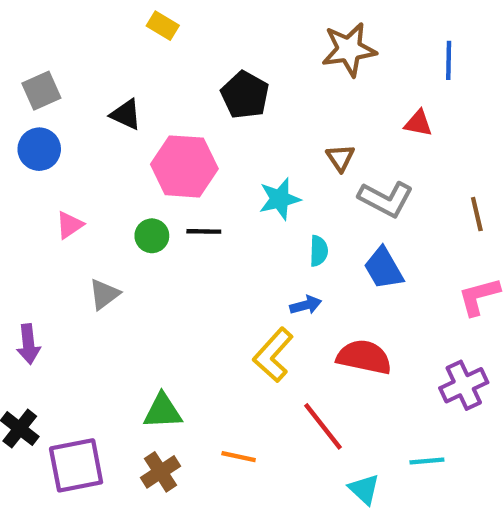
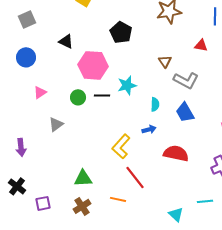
gray square: (41, 91) -> (27, 19), moved
cyan star: (280, 199) -> (127, 85), moved
yellow L-shape: (273, 355) -> (121, 146), moved
red line: (323, 426) -> (135, 177), moved
purple square: (76, 465) -> (43, 203), size x0.6

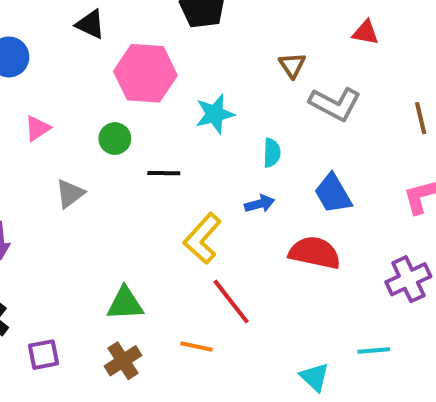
black line: (102, 95) -> (164, 173), moved
blue trapezoid: (185, 112) -> (333, 194), moved

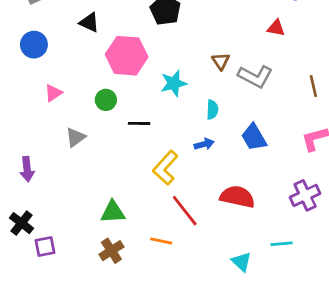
brown triangle: (292, 65) -> (221, 61), moved
red semicircle: (315, 253) -> (237, 197), moved
purple square: (44, 355) -> (45, 247), moved

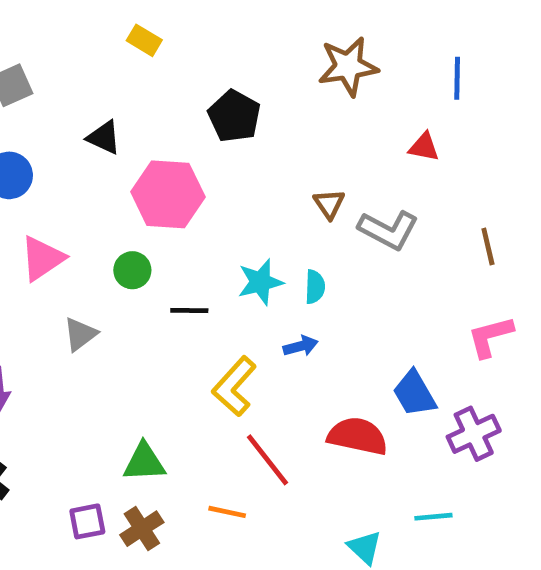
cyan star: (174, 83) -> (260, 282), moved
pink triangle: (53, 93) -> (42, 258), size x1.5
blue trapezoid: (254, 137) -> (414, 393), moved
purple square: (45, 247) -> (87, 521), moved

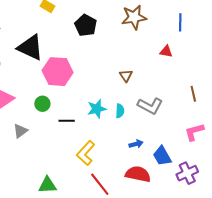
black pentagon: (234, 116) -> (86, 25), moved
black triangle: (104, 137) -> (30, 47), size x1.8
gray L-shape: (388, 230) -> (150, 106), moved
blue arrow: (301, 346) -> (136, 144), moved

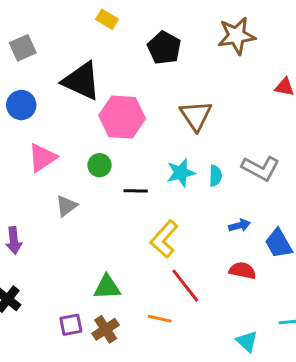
brown triangle: (126, 76) -> (196, 116), moved, size x1.6
red semicircle: (138, 174) -> (242, 271), size x0.7

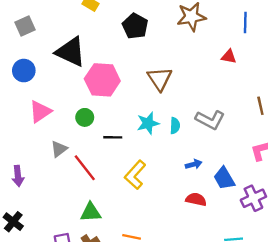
red line: (185, 286) -> (85, 168), moved

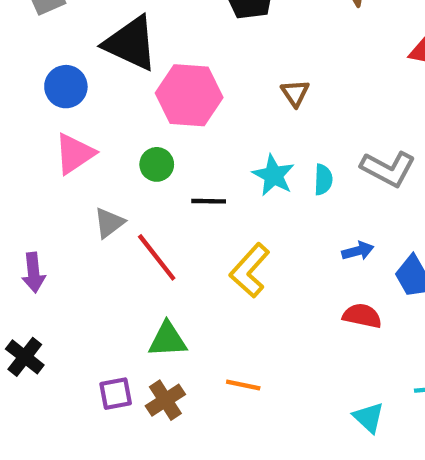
blue circle: (24, 71) -> (66, 87), moved
brown triangle: (160, 79) -> (295, 93), size x0.6
cyan star: (148, 123) -> (273, 175), turned -30

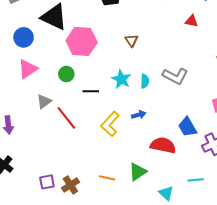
blue arrow: (358, 251) -> (139, 115), moved
red semicircle: (362, 316) -> (163, 145), size x1.4
green triangle: (168, 340) -> (138, 172), moved, turned -30

